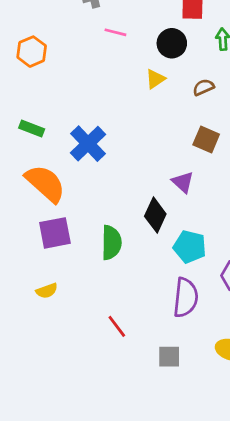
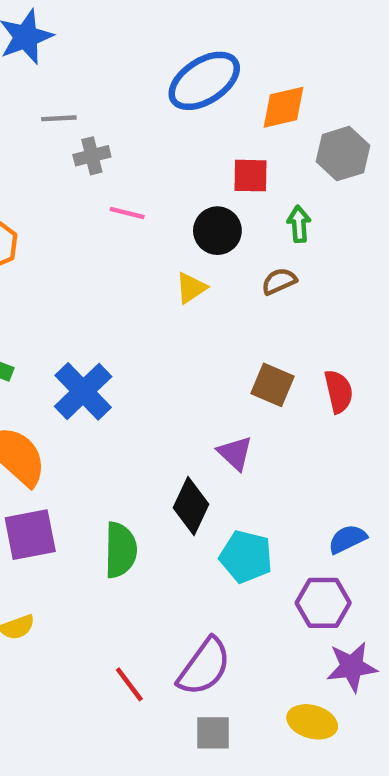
brown semicircle: (203, 87) -> (279, 281), moved
purple semicircle: (186, 298) -> (204, 667), moved, turned 30

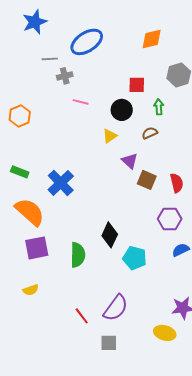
blue ellipse: (204, 81) -> (87, 42), moved
orange diamond: (284, 107) -> (152, 39), moved
purple triangle: (235, 453) -> (130, 161), moved
purple hexagon: (323, 603) -> (170, 219), moved
gray square: (213, 733) -> (109, 343), moved

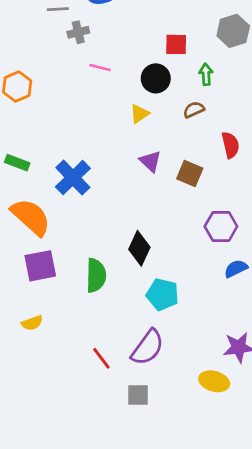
purple triangle: (130, 161) -> (150, 161), moved
red semicircle: (177, 183) -> (230, 145), moved
cyan pentagon: (135, 258) -> (163, 294), moved

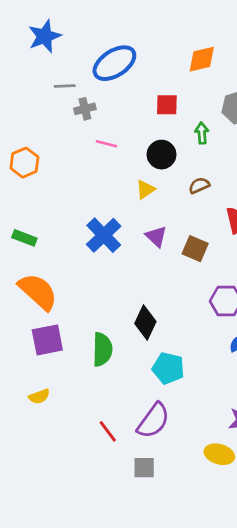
red square: (176, 44) -> (167, 105), moved
green arrow: (206, 74) -> (202, 133), moved
blue cross: (73, 178) -> (104, 235), moved

